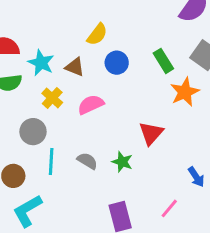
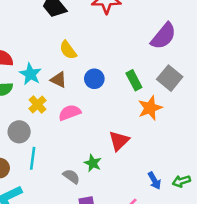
yellow semicircle: (97, 34) -> (68, 50), moved, turned 102
gray semicircle: (87, 161) -> (71, 176), moved

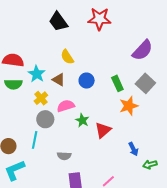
gray circle: (19, 132) -> (45, 119), moved
green star: (93, 163) -> (82, 120), moved
gray semicircle: (71, 176) -> (64, 156), turned 144
blue arrow: (154, 181) -> (133, 149), moved

